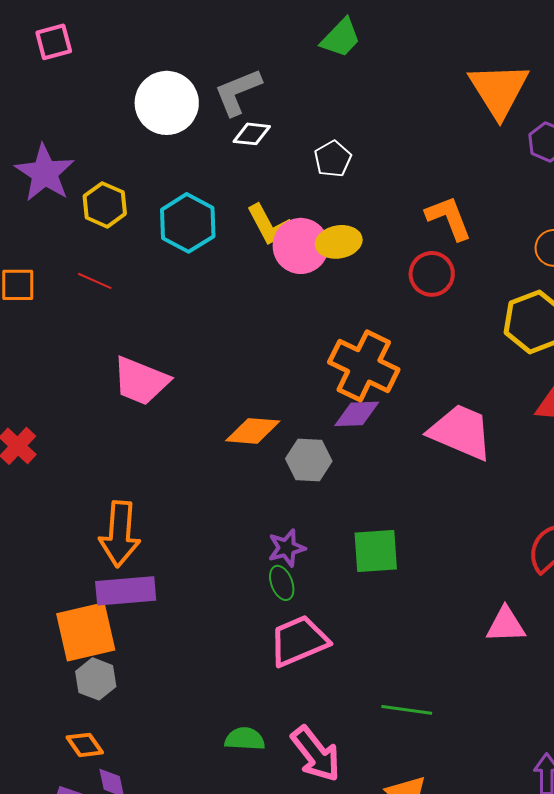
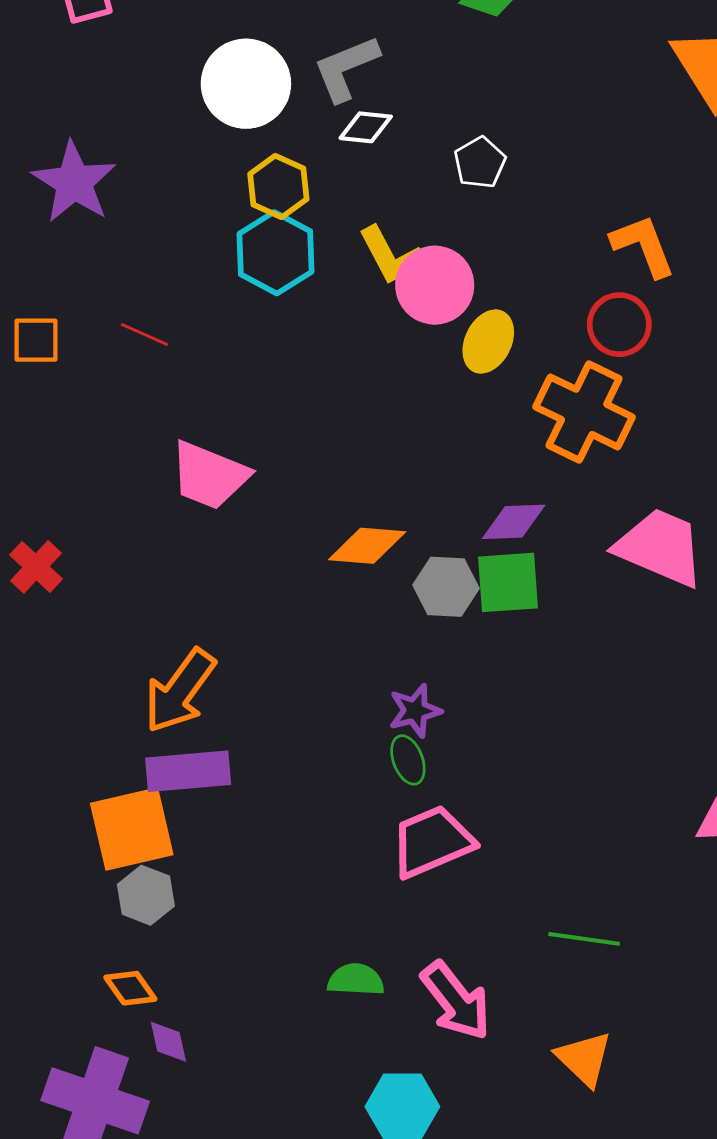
yellow hexagon: (105, 205) -> (278, 187), moved
yellow ellipse: (339, 242) -> (488, 341), moved, turned -54
orange cross: (364, 366) -> (584, 412), moved
orange arrow: (120, 534) -> (180, 691), turned 32
green square: (376, 551) -> (508, 582), moved

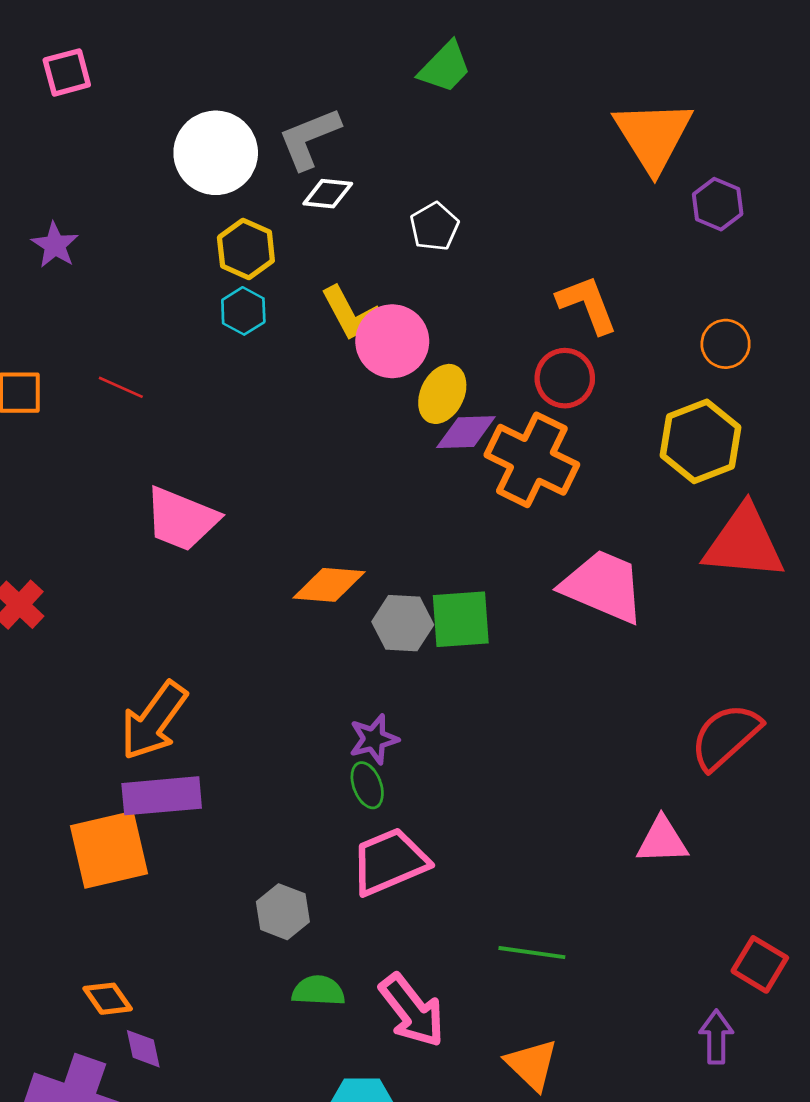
purple star: (74, 182) -> (55, 245), size x0.6
cyan hexagon: (276, 253) -> (243, 311), size x0.6
purple diamond: (514, 522) -> (466, 432), moved
gray hexagon: (146, 895) -> (283, 912), moved

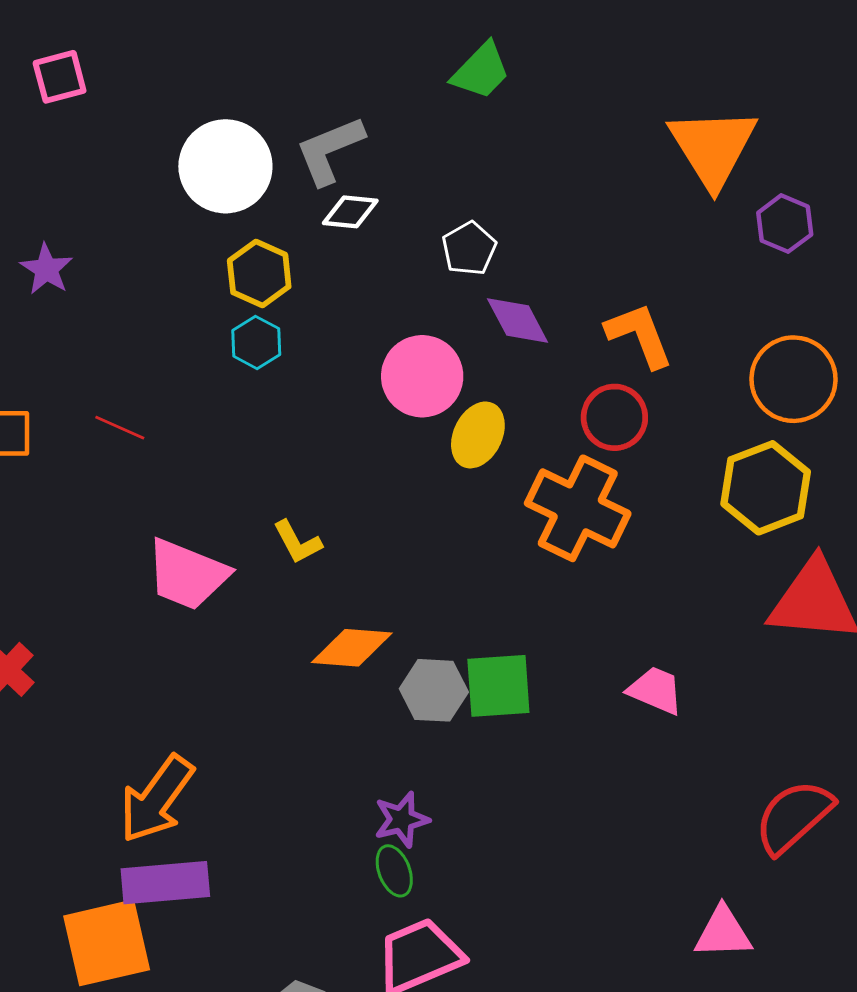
yellow L-shape: (351, 314) -> (297, 542), moved, size x0.7
orange circle: (726, 344) -> (793, 379), size x1.6
purple diamond: (466, 432) -> (518, 320), moved, turned 64
pink trapezoid: (603, 586) -> (656, 690), moved, size x0.6

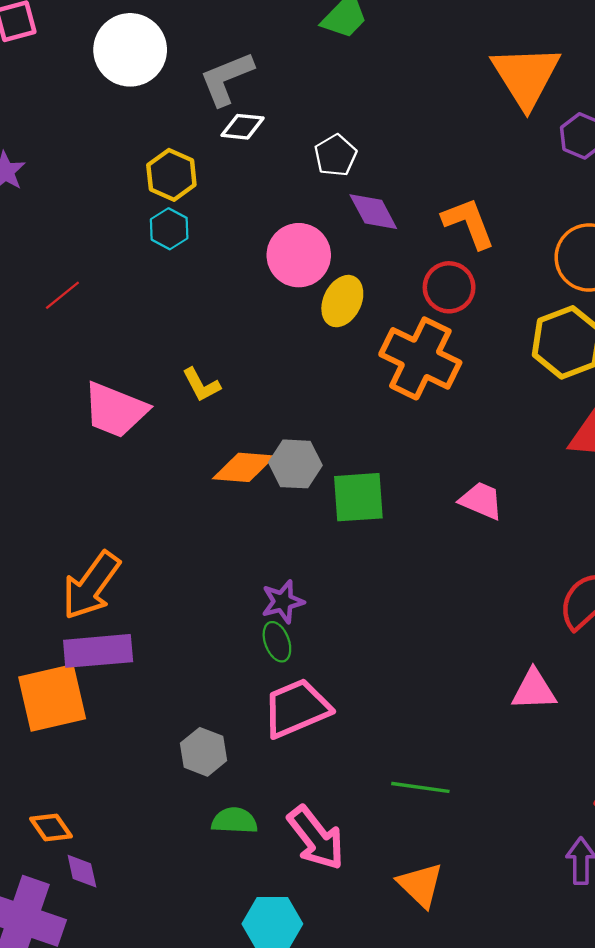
white circle: (225, 166) -> (130, 50), moved
red line: (120, 428) -> (62, 295), turned -63
gray hexagon: (434, 690) -> (295, 464), moved

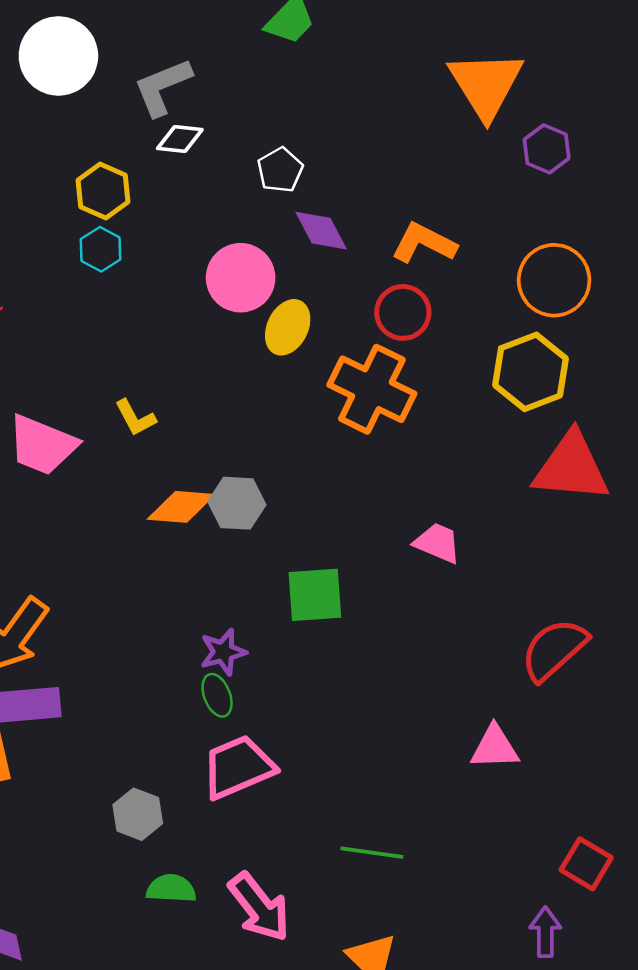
orange L-shape: (469, 223) -> (424, 243), turned -42
green square: (358, 497) -> (315, 595), moved

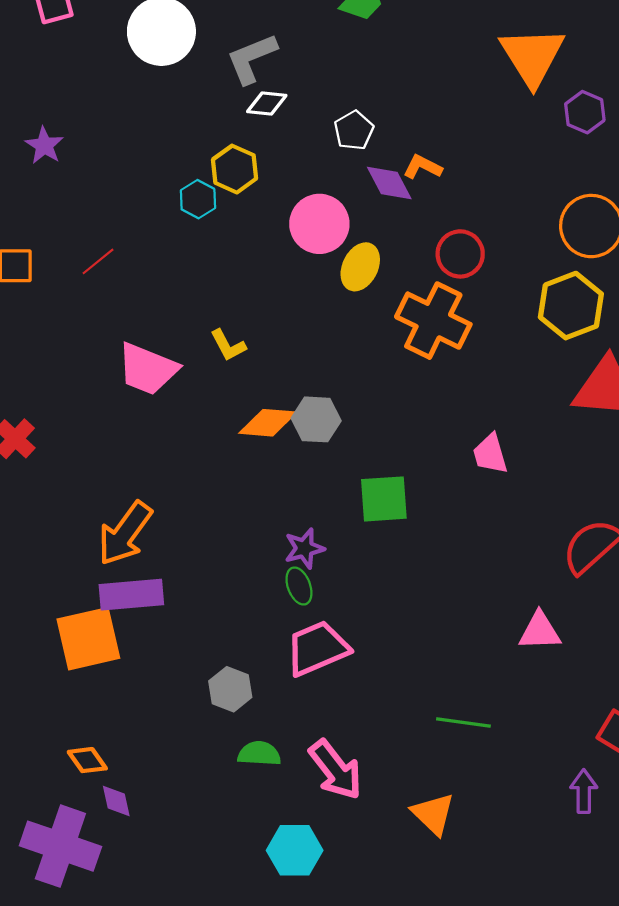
yellow hexagon: (103, 191) -> (235, 169), moved
orange L-shape: (424, 243) -> (423, 167), moved, size x0.7
pink trapezoid: (438, 543) -> (490, 454), turned -129
green line: (372, 853) -> (463, 722), moved

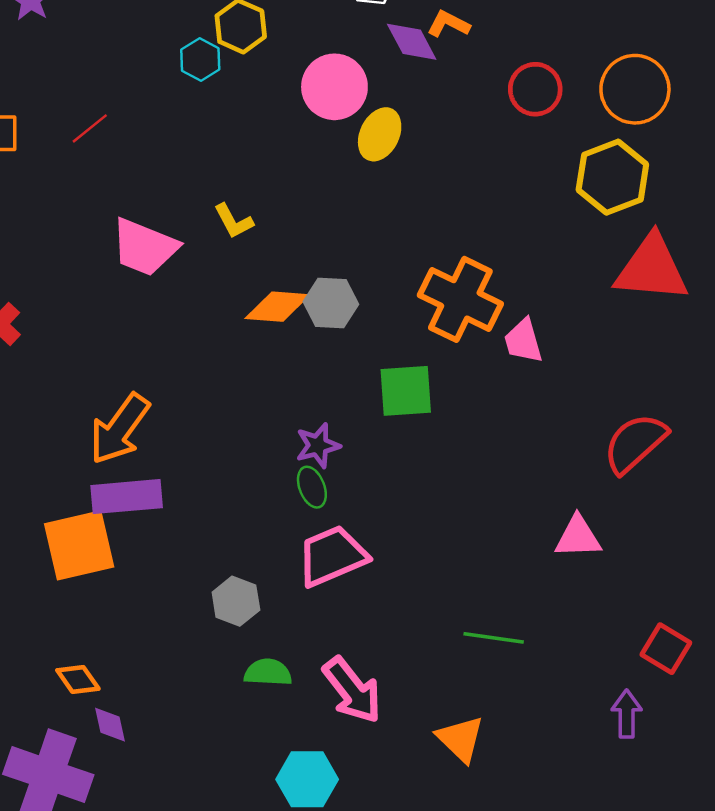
red circle: (460, 254) -> (535, 89), moved
orange cross: (433, 321) -> (460, 299), moved

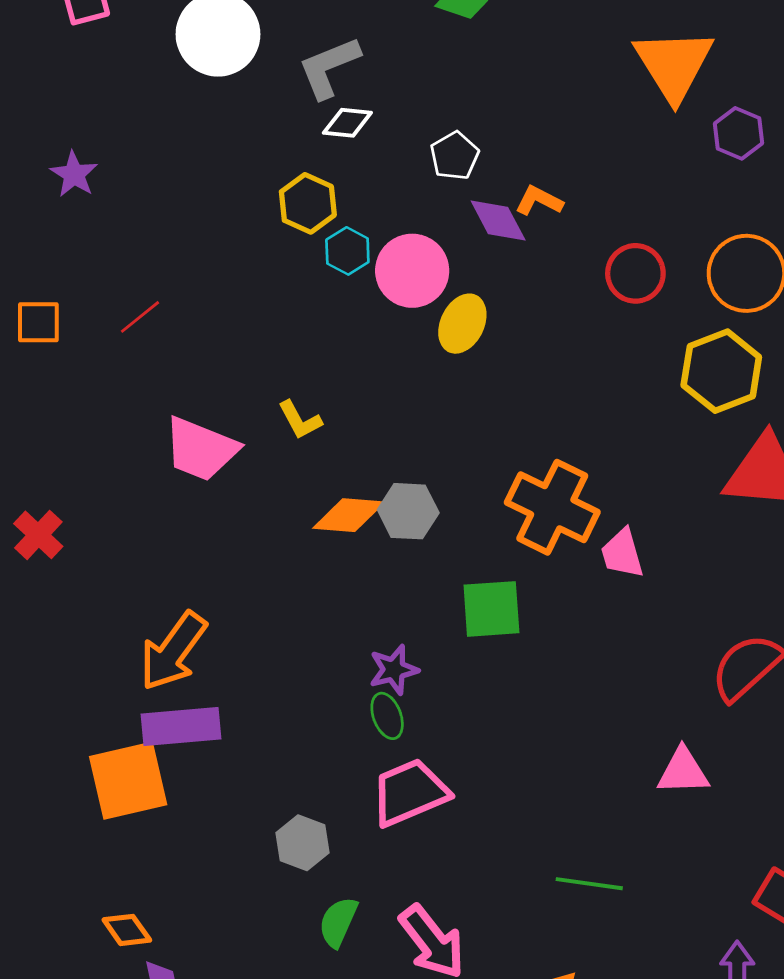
cyan hexagon: (200, 60) -> (347, 251), moved
green semicircle: (268, 672) -> (338, 922), turned -69

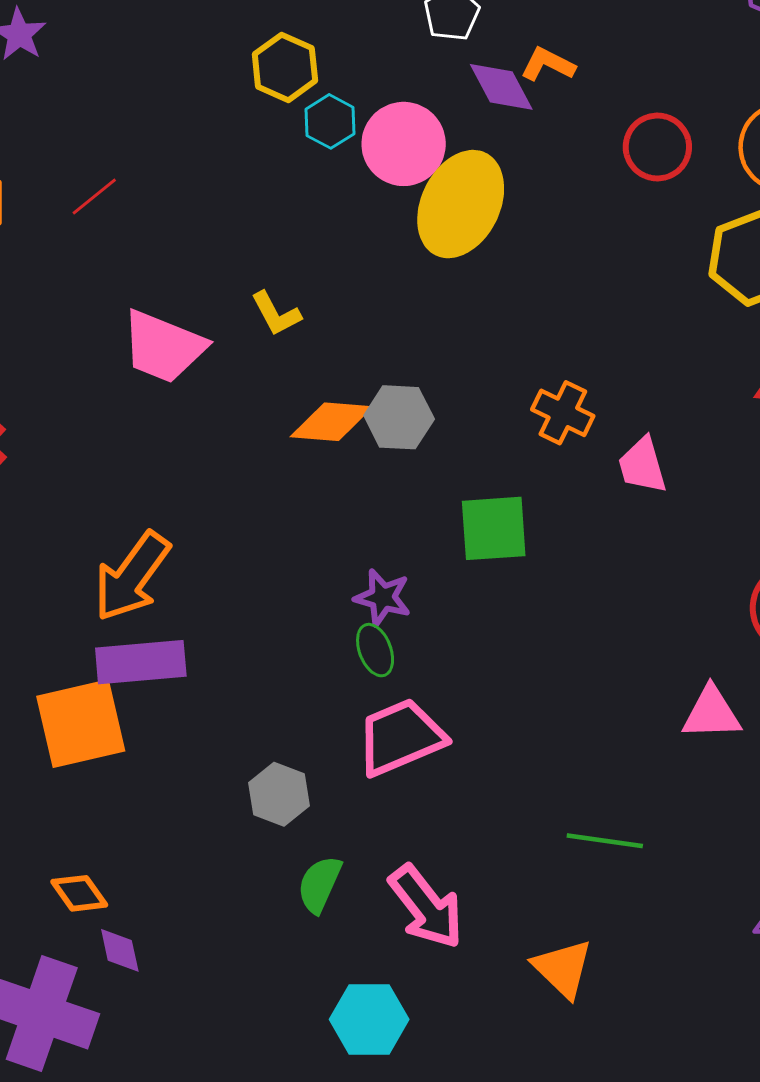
yellow ellipse: (462, 324) -> (461, 204), size x1.6
orange cross: (552, 507) -> (563, 413), size x0.6
purple star: (394, 670) -> (383, 597), turned 30

